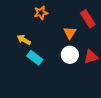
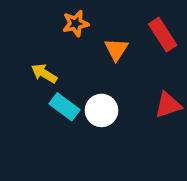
orange triangle: (70, 33) -> (116, 49), moved
white circle: (70, 55) -> (102, 110), moved

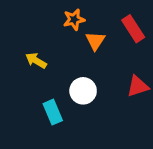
orange star: (76, 24) -> (74, 20), moved
cyan rectangle: (65, 107) -> (53, 112), moved, turned 30

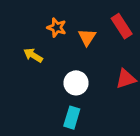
orange star: (74, 20) -> (57, 28), moved, turned 30
cyan rectangle: (53, 112) -> (72, 118), moved, turned 40

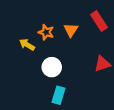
orange star: (57, 28) -> (46, 32), moved
white circle: (76, 83) -> (52, 67), moved

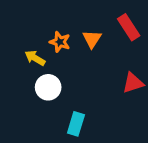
white circle: (52, 67) -> (48, 87), moved

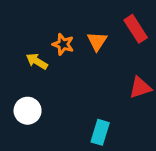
white circle: (48, 87) -> (28, 111), moved
cyan rectangle: (76, 124) -> (100, 132), moved

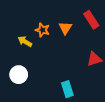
cyan rectangle: (100, 132) -> (67, 89), turned -35

